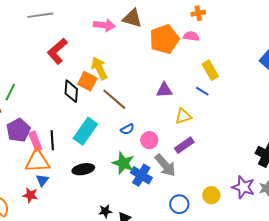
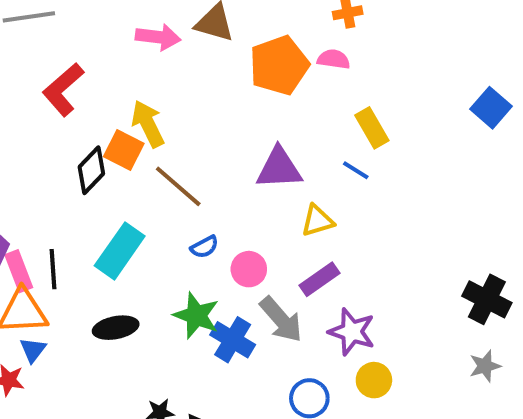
purple triangle: (164, 90) -> (279, 168), size x1.4
black diamond: (71, 91) -> (91, 170), turned 40
purple star: (243, 187) -> (352, 332), moved

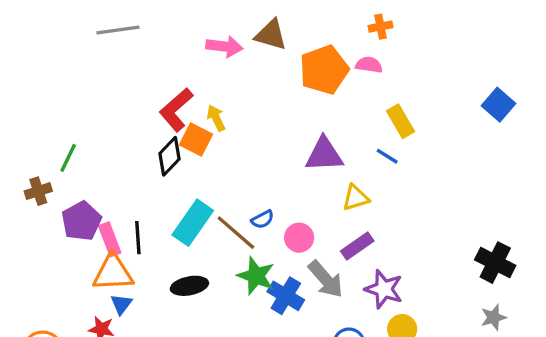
red L-shape: (63, 90) -> (176, 110), moved
yellow arrow: (148, 124) -> (216, 118), size x0.7
brown line: (178, 186) -> (236, 233), moved

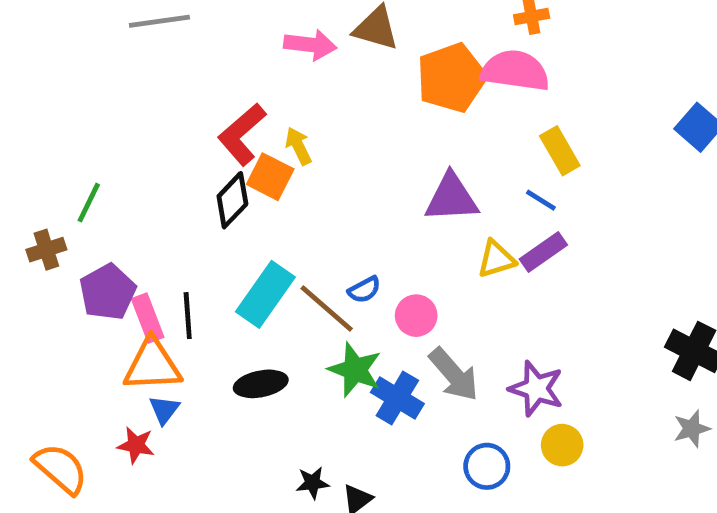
pink semicircle: (369, 65) -> (515, 71), size x1.8
purple rectangle: (357, 246) -> (543, 252), moved

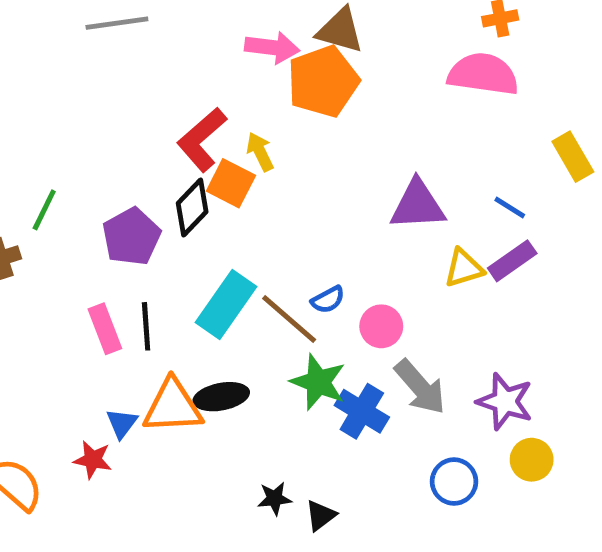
orange pentagon: (451, 78) -> (323, 81), moved
yellow rectangle: (560, 151) -> (573, 157), moved
purple pentagon: (108, 292) -> (131, 237), moved
orange triangle: (152, 365) -> (173, 406), moved

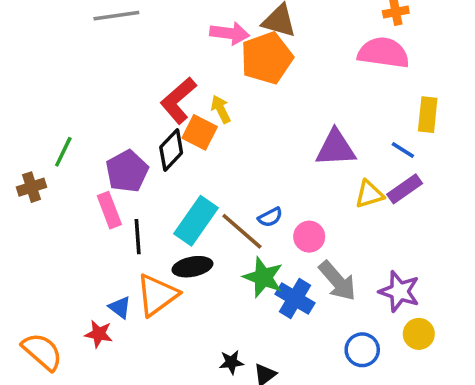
yellow rectangle: (573, 157) -> (428, 115), moved, turned 36
pink rectangle: (105, 329) -> (109, 210), moved
black ellipse: (221, 397) -> (192, 267), moved
orange triangle: (173, 406) -> (157, 295), turned -33
blue triangle: (122, 423) -> (120, 307), turned -30

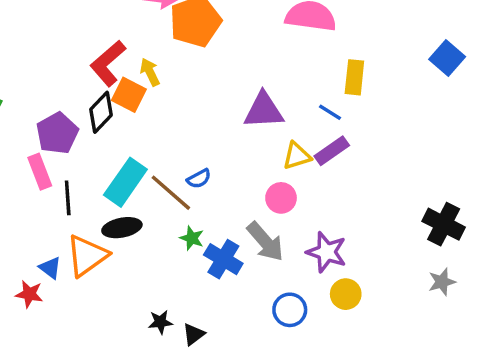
pink circle: (309, 237) -> (281, 198), moved
green star: (263, 277) -> (192, 238), size x0.6

